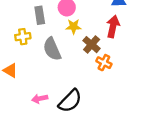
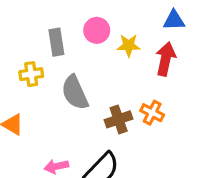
yellow star: (73, 27) -> (129, 45), moved
brown cross: (92, 45) -> (119, 119), moved, turned 30

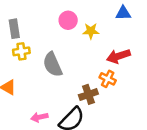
gray rectangle: (56, 42) -> (14, 29), moved
red arrow: (166, 59) -> (118, 56), moved, turned -120
brown cross: (119, 119) -> (88, 94), moved

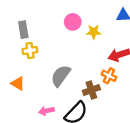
gray semicircle: (53, 65) -> (61, 76), moved, turned 60

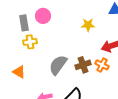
pink circle: (73, 22) -> (43, 16), moved
brown cross: (91, 90) -> (83, 65), moved

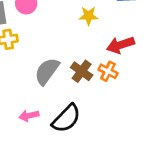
brown cross: (83, 65) -> (82, 71), turned -35

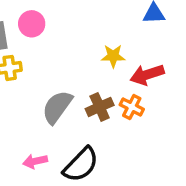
yellow star: (89, 16) -> (113, 56), moved
brown cross: (82, 71) -> (100, 107), turned 30

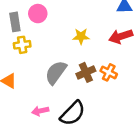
yellow star: (113, 56) -> (81, 36), moved
red arrow: (147, 75) -> (121, 36), moved

